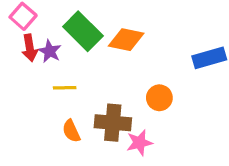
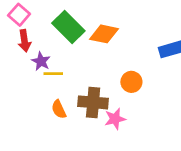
purple star: (50, 51) -> (41, 61), moved

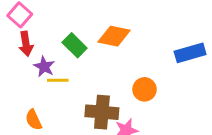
green rectangle: (68, 27) -> (75, 45), moved, size x0.7
orange semicircle: (59, 109) -> (34, 120), moved

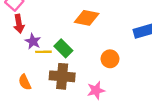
green rectangle: (75, 45) -> (63, 48), moved
brown cross: (102, 112) -> (62, 76), moved

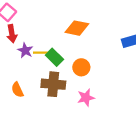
yellow line: (43, 52) -> (41, 53), moved
orange circle: (110, 59) -> (81, 67), moved

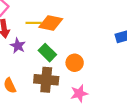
orange diamond: (77, 28) -> (51, 23), moved
yellow line: (41, 53) -> (34, 23), moved

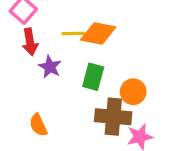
green rectangle: (47, 53) -> (93, 77), turned 60
brown cross: (46, 80) -> (113, 117), moved

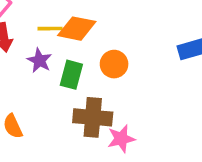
purple star: (50, 67) -> (39, 61), moved
orange circle: (133, 92) -> (114, 64), moved

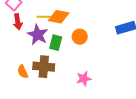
purple star: (39, 61) -> (38, 35), size x1.5
brown cross: (93, 117) -> (44, 67), moved

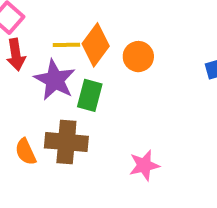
orange diamond: (59, 17) -> (96, 45), turned -65
orange circle: (80, 37) -> (138, 57), moved

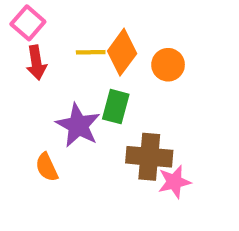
purple star: (55, 80) -> (78, 125), moved
brown cross: (66, 142) -> (149, 157), moved

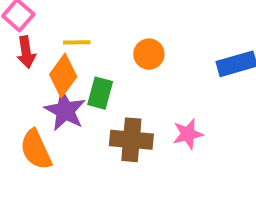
orange diamond: (122, 52) -> (63, 76), moved
orange semicircle: (47, 167) -> (36, 150), size x1.5
pink star: (174, 182) -> (188, 134), moved

